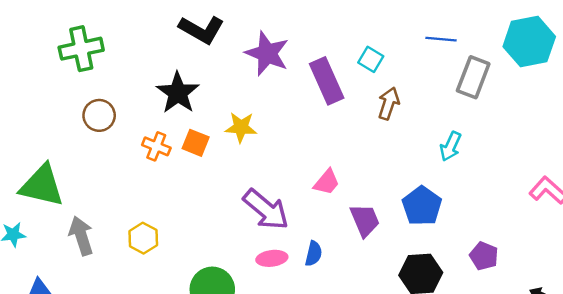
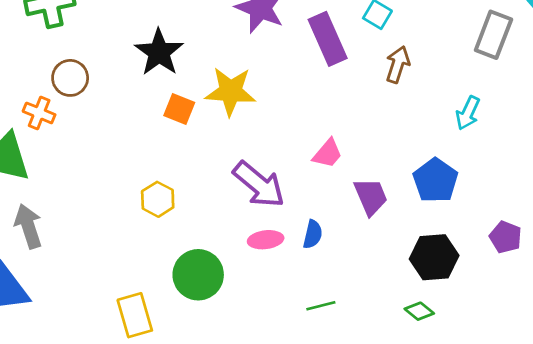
yellow star: (241, 127) -> (231, 91), size x1.4
orange cross: (156, 146) -> (39, 113), moved
gray arrow: (81, 236) -> (28, 226), moved
yellow hexagon: (143, 238) -> (158, 199), moved

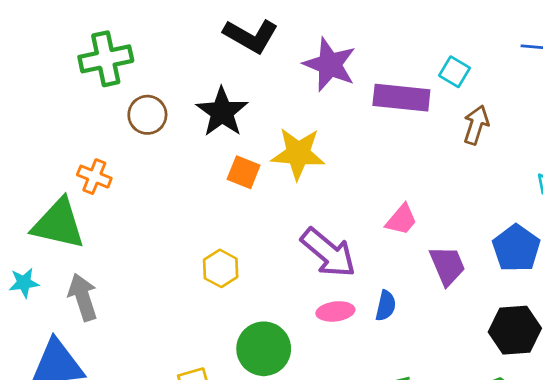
purple rectangle: (328, 39) -> (401, 98), turned -60
brown circle: (70, 78) -> (147, 115), moved

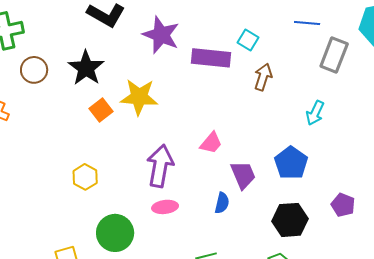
orange square: (244, 172) -> (101, 110), turned 30
purple arrow: (328, 253) -> (160, 166), turned -120
blue semicircle: (386, 306) -> (222, 203), moved

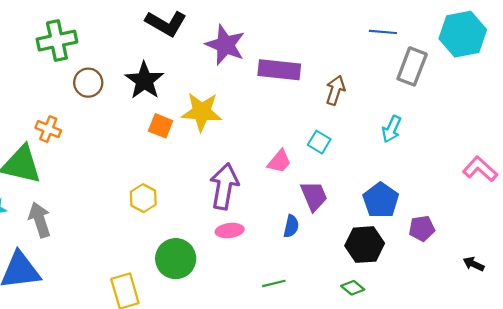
cyan square: (248, 40) -> (319, 142), moved
orange square: (101, 110) -> (161, 126), turned -30
blue pentagon: (291, 163) -> (381, 200), moved
purple pentagon: (343, 205) -> (422, 228), turned -30

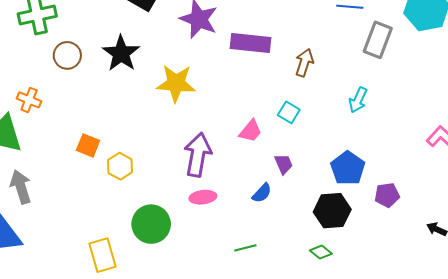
orange square: (161, 126) -> (88, 145), moved
purple trapezoid: (314, 196) -> (284, 164), size x0.7
blue semicircle: (291, 226) -> (262, 193), turned 30

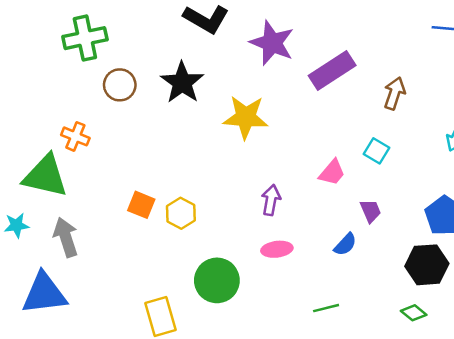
purple rectangle: (250, 43) -> (332, 70), turned -39
orange square: (88, 145) -> (141, 205), moved
purple arrow: (198, 155) -> (271, 200), size x0.6

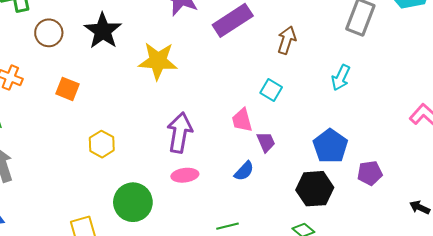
pink trapezoid: (332, 172) -> (242, 120), moved, turned 125
purple arrow: (271, 200) -> (180, 133), size x1.5
orange square: (141, 205) -> (67, 89), moved

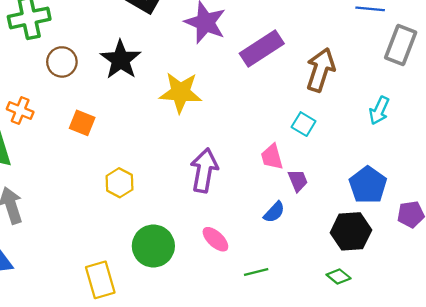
brown arrow: (287, 40) -> (320, 70), size x1.4
pink ellipse: (185, 175) -> (215, 239), moved, turned 50

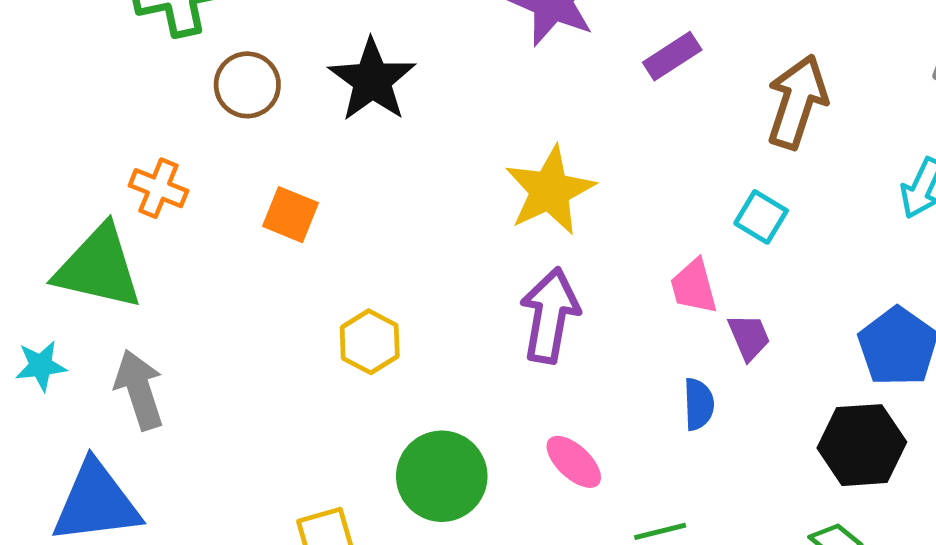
purple rectangle: (262, 48) -> (672, 56), size x0.6
yellow star: (180, 92) -> (550, 191), moved, turned -30
blue semicircle: (274, 212) -> (699, 404), turned -45

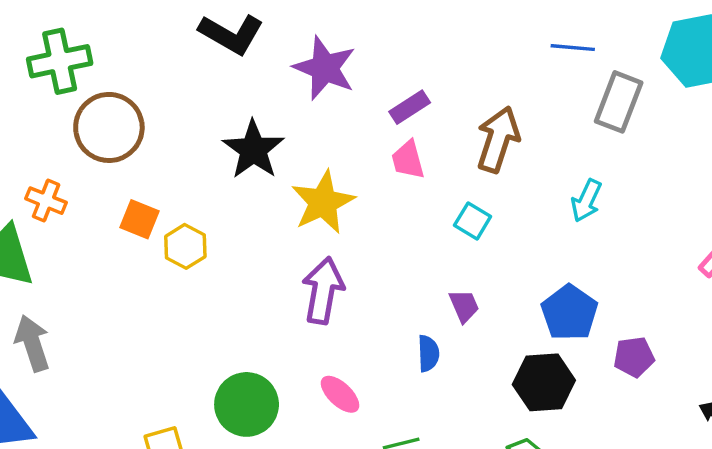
black star: (372, 80) -> (253, 150), moved
brown circle: (247, 85) -> (109, 127), size x1.5
pink trapezoid: (694, 287) -> (408, 160), moved
yellow hexagon: (370, 342) -> (185, 246), moved

